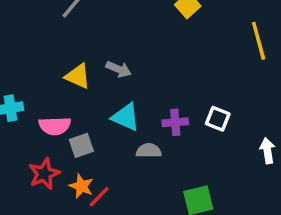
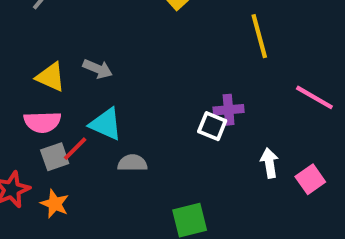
purple cross: (175, 122) -> (229, 110), moved
pink semicircle: (55, 126) -> (42, 122), moved
red line: (99, 197) -> (75, 149), moved

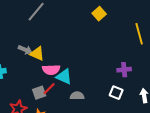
gray arrow: (98, 69) -> (25, 50), moved
pink semicircle: (42, 122) -> (51, 70), moved
white square: (212, 126) -> (116, 93), moved

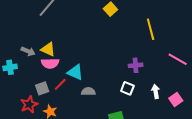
gray arrow: (25, 50) -> (28, 51), moved
pink semicircle: (51, 70) -> (50, 63), moved
gray square: (39, 93) -> (42, 88), moved

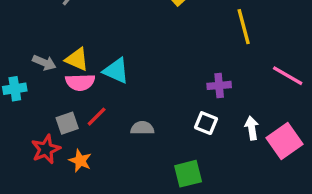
cyan triangle: (75, 72) -> (116, 71), moved
pink square: (176, 99) -> (284, 141), size x1.5

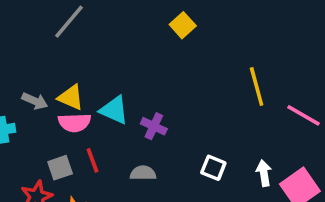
yellow line: (244, 27) -> (257, 87), moved
purple cross: (219, 85) -> (154, 126), moved, turned 30
red line: (97, 117) -> (93, 160), turned -65

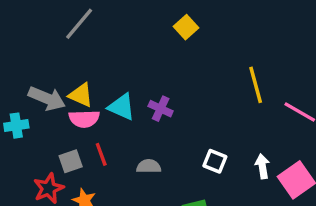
gray arrow: (35, 101) -> (47, 98), size x1.5
purple cross: (154, 126) -> (161, 109), moved

